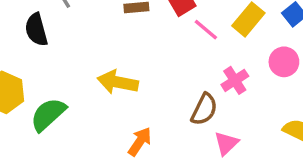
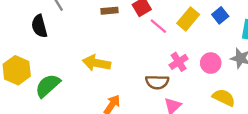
pink circle: (284, 62) -> (211, 63), moved
brown semicircle: (204, 109) -> (157, 82), turned 65

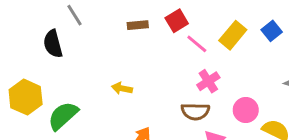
pink cross: (179, 62) -> (208, 81), moved
yellow arrow: (96, 63) -> (122, 88), size x0.6
pink circle: (211, 63) -> (246, 110), moved

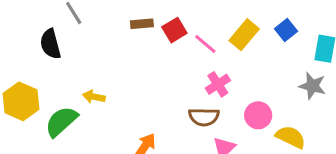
red square: (177, 21) -> (174, 30), moved
yellow arrow: (122, 88) -> (94, 97), moved

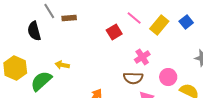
brown rectangle: (142, 24) -> (69, 18), moved
red square: (174, 30) -> (114, 32), moved
pink line: (205, 44) -> (134, 18), moved

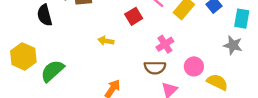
yellow arrow: (62, 65) -> (106, 41), moved

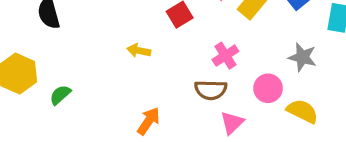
gray star: (233, 45) -> (302, 57), moved
green semicircle: (52, 71) -> (60, 95), size x0.6

